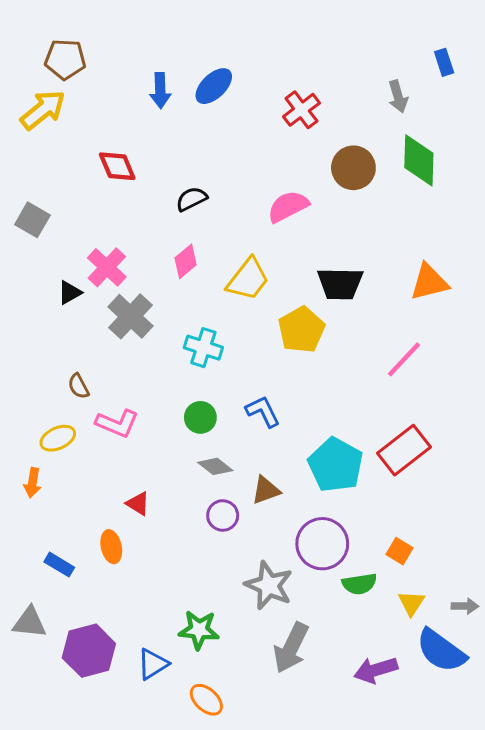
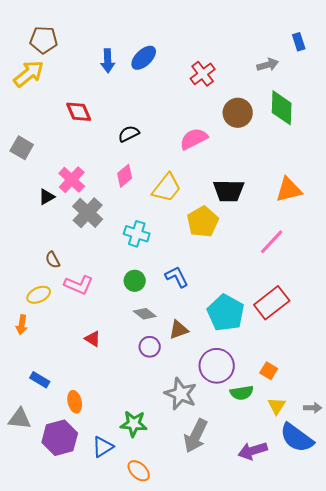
gray arrow: (398, 96) -> (268, 65), turned -90
orange ellipse: (111, 547) -> (75, 402), moved

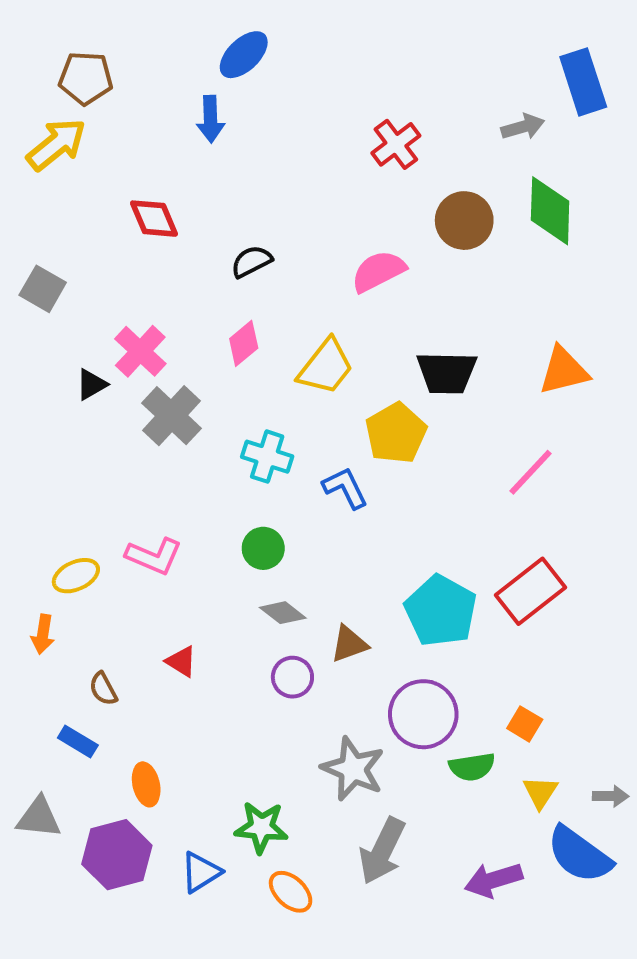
blue rectangle: (299, 42) -> (583, 82), size x1.8
blue ellipse: (144, 58) -> (244, 55), moved
brown semicircle: (53, 260) -> (103, 689), moved
blue L-shape: (177, 277) -> (345, 488), moved
orange ellipse: (139, 471) -> (291, 892), moved

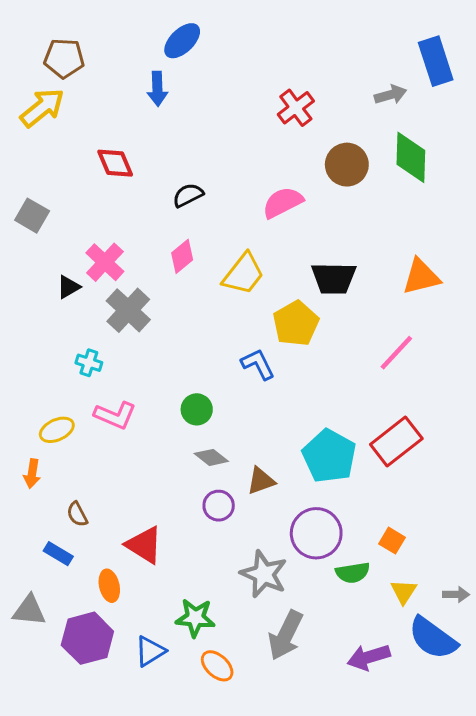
cyan cross: (267, 457) -> (89, 363), moved, size x0.7
red triangle: (181, 661) -> (144, 545), moved, size x1.6

